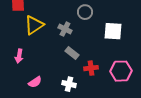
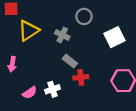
white square: (113, 31) -> (114, 37), turned -30
red cross: (91, 68) -> (81, 77), moved
white cross: (69, 84) -> (52, 89), moved, turned -32

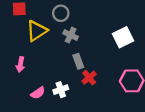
gray circle: (84, 16) -> (61, 13), moved
gray rectangle: (70, 61) -> (78, 61), turned 32
red cross: (81, 77) -> (89, 78), turned -32

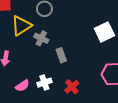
gray cross: (71, 35) -> (41, 38), moved
red cross: (89, 78) -> (72, 87), moved

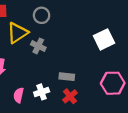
gray rectangle: (61, 55) -> (67, 77), moved, turned -64
pink semicircle: (22, 86) -> (19, 95), turned 136

